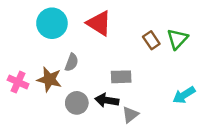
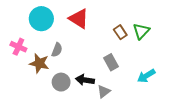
gray rectangle: (121, 77) -> (111, 62), moved, turned 63
pink cross: (18, 82) -> (18, 47), moved

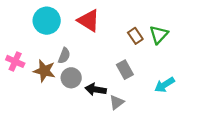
pink cross: (18, 47) -> (15, 61), moved
gray circle: (61, 82) -> (71, 78), moved

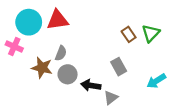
cyan circle: (47, 21) -> (29, 22), moved
red triangle: (89, 21) -> (58, 20), moved, turned -40
pink cross: (15, 61) -> (14, 47), moved

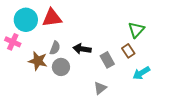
brown rectangle: (129, 34) -> (128, 51), moved
black arrow: (91, 85) -> (82, 49), moved

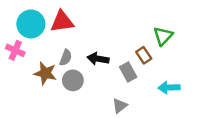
brown rectangle: (128, 51) -> (144, 55), moved
cyan arrow: (141, 73) -> (169, 88), turned 30

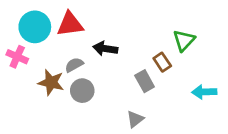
gray semicircle: (66, 58) -> (74, 65), turned -140
black arrow: (98, 59) -> (105, 49), moved
cyan arrow: (169, 88) -> (204, 92), moved

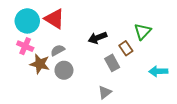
red triangle: (70, 24) -> (55, 19), turned 40
black arrow: (105, 49) -> (97, 38), moved, turned -30
pink cross: (17, 57) -> (25, 46), moved

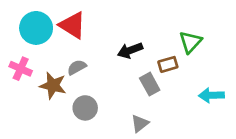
pink cross: (25, 46) -> (21, 69), moved
brown rectangle: (126, 48) -> (168, 64), turned -72
gray circle: (64, 70) -> (85, 108), moved

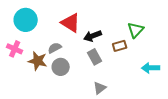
red triangle: (73, 25) -> (71, 23), moved
gray rectangle: (150, 84) -> (95, 57), moved
gray circle: (85, 108) -> (61, 67), moved

